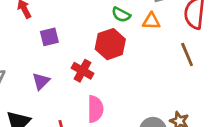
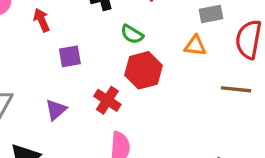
green semicircle: (121, 15) -> (132, 34), moved
brown line: (187, 54) -> (236, 89), turned -65

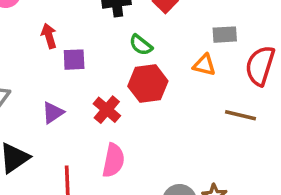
red arrow: (42, 20) -> (49, 36), moved

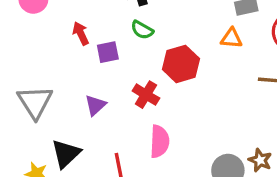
green semicircle: (141, 45) -> (142, 30), moved

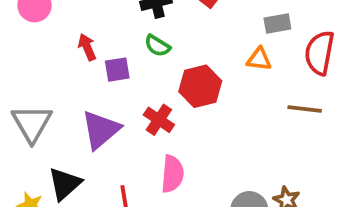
purple triangle: (95, 105) -> (101, 130), size x1.6

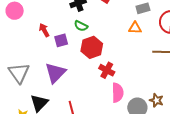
red hexagon: (200, 86) -> (92, 47), moved
red cross: (159, 120) -> (107, 70), moved
pink semicircle: (172, 174) -> (118, 93), moved

